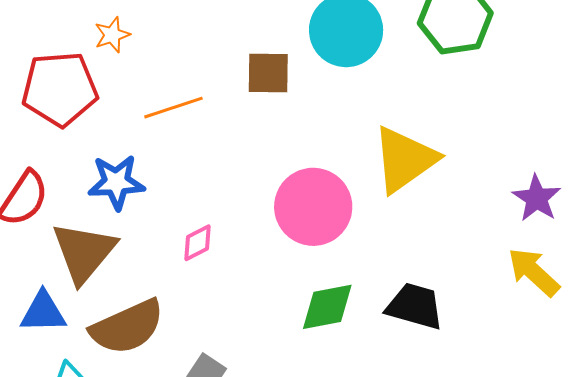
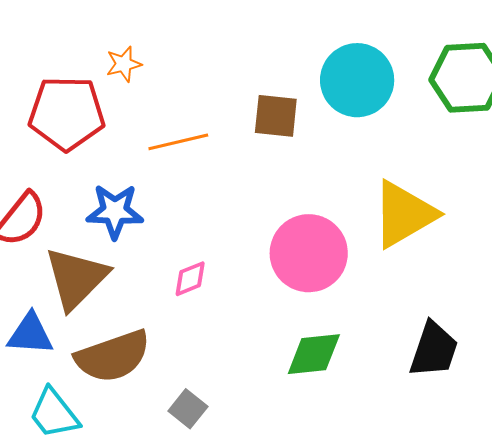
black trapezoid: (415, 306) -> (434, 350), moved, turned 88

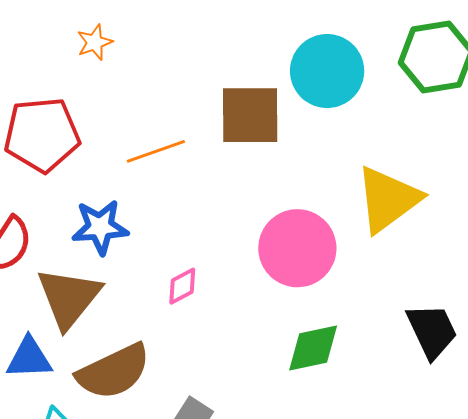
orange star: (124, 64) -> (95, 42), moved
brown square: (276, 116) -> (250, 115), size x1.4
black trapezoid: (434, 350) -> (432, 331), turned -38

